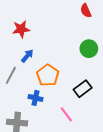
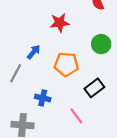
red star: (21, 29) -> (60, 23), moved
orange pentagon: (48, 75) -> (66, 64), moved, turned -30

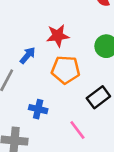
red star: (60, 23) -> (58, 36), moved

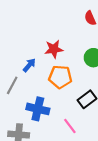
blue cross: (38, 109) -> (38, 109), size x1.5

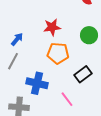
blue arrow: (29, 65) -> (17, 39), moved

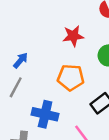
red star: (52, 27) -> (73, 36), moved

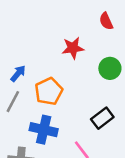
orange pentagon: (71, 78) -> (49, 91), moved, turned -30

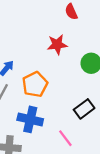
red semicircle: (106, 21) -> (71, 12), moved

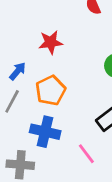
red star: (57, 45) -> (51, 42), moved

